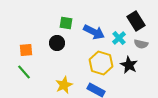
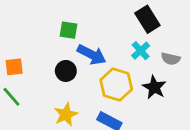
black rectangle: (136, 21) -> (147, 19), moved
blue arrow: (94, 32) -> (92, 55), moved
black circle: (57, 43) -> (66, 71), moved

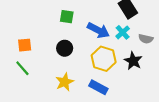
blue arrow: (92, 55) -> (98, 30), moved

